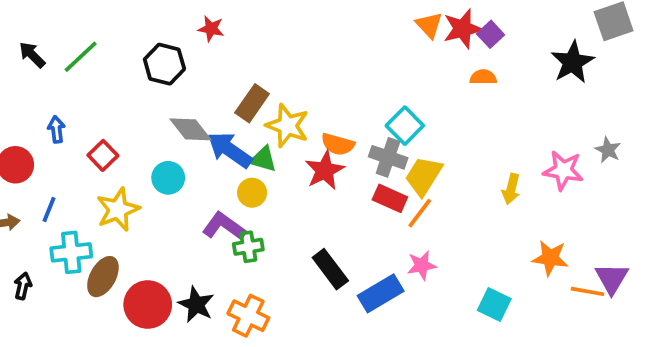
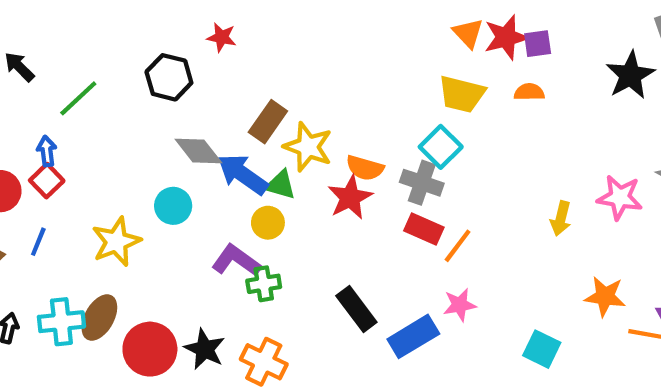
purple square: (491, 34) -> (538, 44), turned 35
green line: (81, 57) -> (78, 98), moved
red square: (103, 155) -> (47, 181), moved
yellow trapezoid: (423, 176) -> (462, 94), moved, turned -108
cyan cross: (71, 252) -> (61, 322), moved

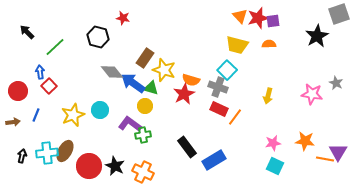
red square: (47, 181) -> (49, 86), moved
cyan circle: (173, 206) -> (100, 110), moved
yellow arrow: (561, 218) -> (268, 96), moved
pink star: (460, 305) -> (273, 143), moved

